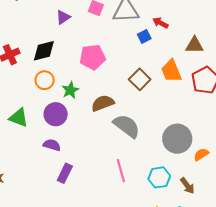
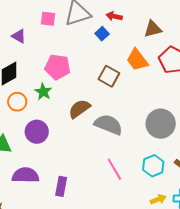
purple triangle: (63, 17) -> (19, 36), turned -42
pink pentagon: (93, 57) -> (58, 67), turned 30
green star: (70, 90) -> (43, 92), moved
purple semicircle: (52, 145) -> (26, 175), moved, size x1.5

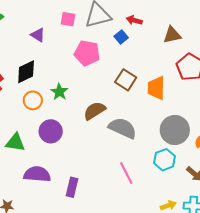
orange trapezoid: (137, 60) -> (156, 88), moved, turned 35
pink pentagon: (58, 67) -> (87, 53), moved
cyan hexagon: (153, 166) -> (165, 160), moved

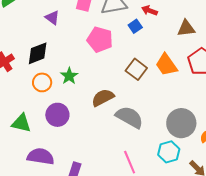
orange trapezoid: (156, 88) -> (166, 65), moved, turned -40

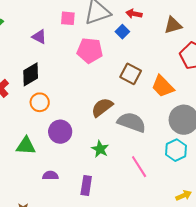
orange trapezoid: (166, 65) -> (163, 86), moved
green star: (69, 76) -> (100, 149), moved
purple semicircle: (41, 156) -> (50, 176), size x0.6

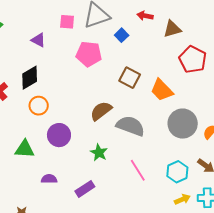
red arrow: (134, 14) -> (145, 16), moved
cyan hexagon: (176, 150) -> (177, 172), moved
purple rectangle: (86, 185) -> (85, 189), turned 48

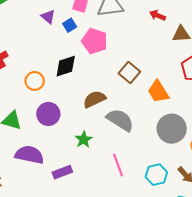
blue square: (122, 35) -> (70, 25), moved
black diamond: (30, 78) -> (66, 66), moved
purple semicircle: (49, 179) -> (29, 155), size x1.8

